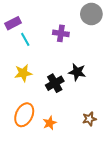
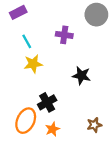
purple rectangle: (13, 23) -> (18, 12), moved
yellow star: (23, 73) -> (33, 64), moved
black cross: (55, 83) -> (47, 102), moved

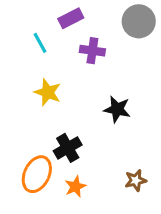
purple rectangle: (18, 12) -> (71, 18), moved
cyan line: (27, 41) -> (40, 43), moved
yellow star: (33, 64) -> (48, 92), turned 30

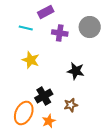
gray circle: (139, 21) -> (90, 27), moved
cyan line: (40, 43) -> (26, 28), turned -48
brown star: (136, 180) -> (71, 105), moved

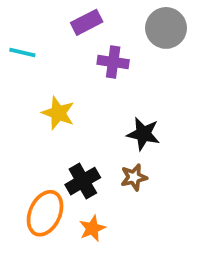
gray circle: (90, 27) -> (166, 28), moved
cyan line: (26, 28) -> (22, 53), moved
brown star: (71, 105) -> (134, 177), moved

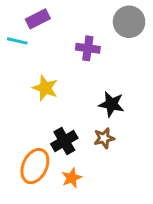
purple rectangle: (87, 22) -> (38, 19), moved

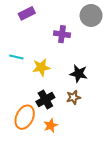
cyan line: (17, 41) -> (16, 57), moved
yellow star: (45, 88) -> (41, 67), moved, turned -30

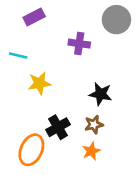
cyan line: (16, 57) -> (18, 55), moved
yellow star: (41, 67) -> (39, 83), moved
orange star: (51, 125) -> (91, 151), moved

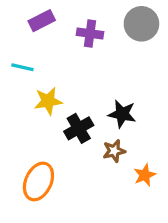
purple cross: (79, 44) -> (90, 33), moved
black cross: (58, 127) -> (79, 128), moved
orange star: (91, 151) -> (145, 175), moved

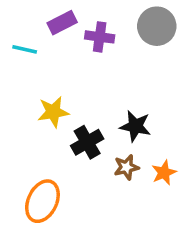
purple rectangle: (42, 21) -> (62, 23), moved
cyan line: (22, 67) -> (25, 49), moved
orange star: (145, 175) -> (164, 173), moved

